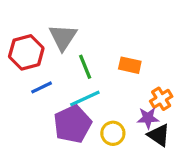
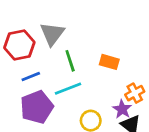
purple star: (148, 118) -> (122, 109), turned 30
purple pentagon: (73, 124) -> (37, 107), moved

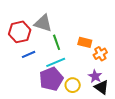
gray triangle: (52, 34) -> (43, 23), turned -48
orange cross: (135, 93) -> (100, 54), moved
purple pentagon: (37, 107) -> (51, 79), moved

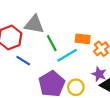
blue line: (29, 54) -> (23, 61), turned 64
cyan line: (56, 62) -> (67, 55), moved

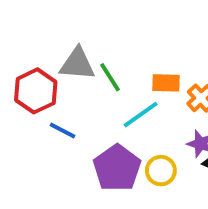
green line: (52, 43) -> (110, 77), moved

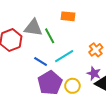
orange rectangle: (166, 83) -> (68, 16), moved
blue line: (63, 131) -> (41, 61), moved

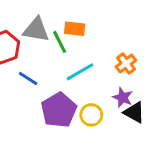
orange rectangle: (68, 16) -> (75, 29), moved
blue line: (41, 61) -> (28, 79), moved

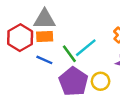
orange rectangle: (75, 29) -> (45, 37), moved
green line: (60, 42) -> (69, 54), moved

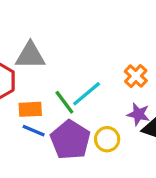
orange rectangle: (45, 37) -> (30, 109), moved
blue line: (44, 60) -> (34, 131), moved

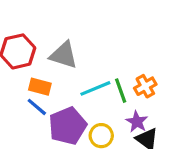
gray triangle: (30, 56) -> (64, 55), moved
green line: (64, 102) -> (121, 91), moved

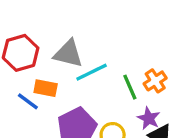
cyan line: (95, 88) -> (92, 72), moved
blue line: (37, 107) -> (28, 101), moved

